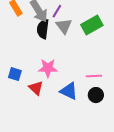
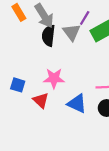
purple line: (57, 11) -> (85, 18), moved

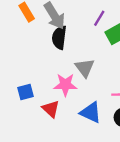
gray triangle: (72, 32) -> (85, 68), moved
blue square: (18, 85) -> (25, 92), turned -32

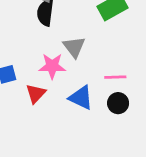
red triangle: (51, 109) -> (36, 94), turned 30

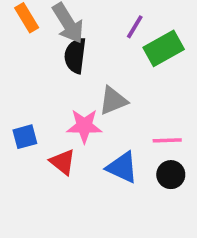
gray triangle: (74, 47) -> (113, 101), turned 45
red triangle: (36, 94) -> (63, 162), turned -35

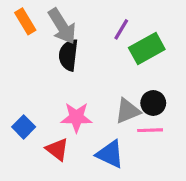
gray triangle: (113, 101) -> (128, 111), moved
blue square: (25, 137) -> (24, 127), turned -30
black circle: (171, 175) -> (153, 103), moved

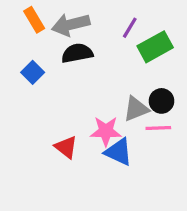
gray arrow: (62, 26) -> (71, 25), turned 108
black semicircle: (68, 55) -> (77, 53), turned 72
pink star: (76, 117) -> (106, 131), moved
blue square: (24, 127) -> (33, 72), moved

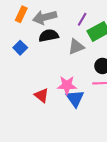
orange rectangle: (34, 20) -> (21, 14), turned 56
gray triangle: (136, 109) -> (76, 47), moved
blue triangle: (119, 152) -> (75, 98), turned 30

